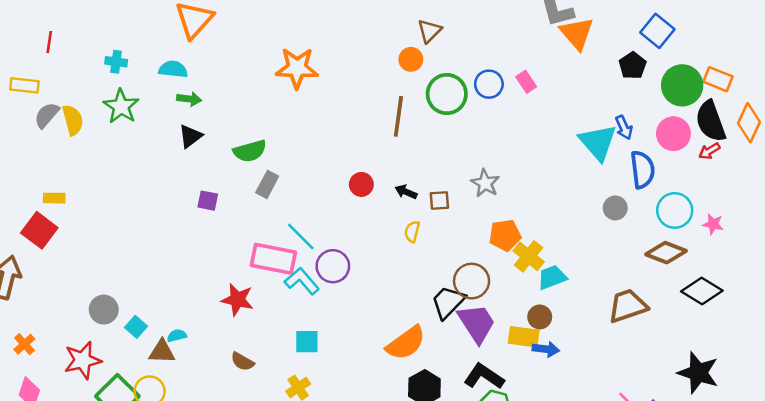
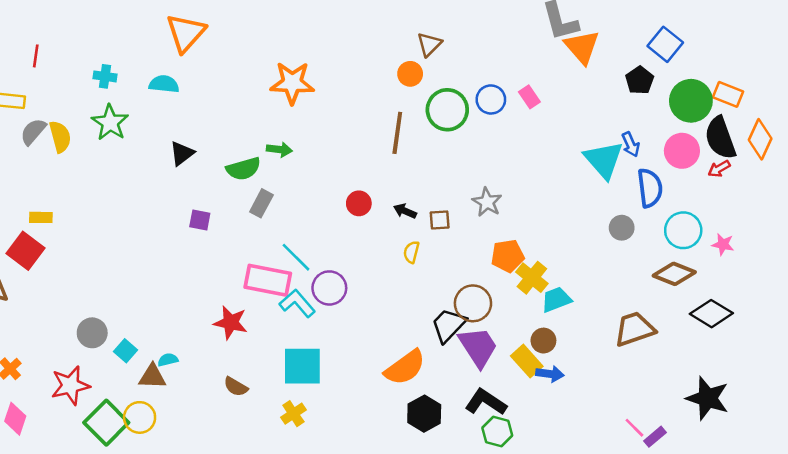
green arrow: (189, 99) -> (279, 149), moved
yellow rectangle: (524, 337) -> (527, 361), turned 40
cyan square: (307, 342) -> (302, 366), size x1.6

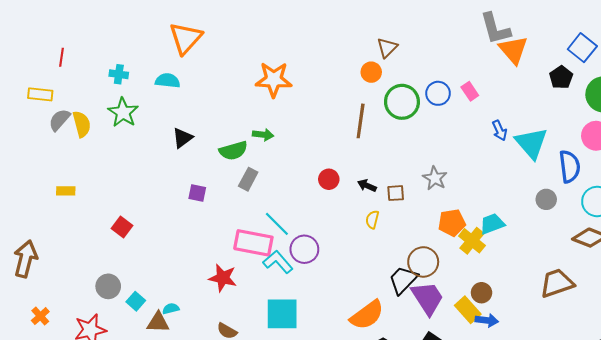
blue arrow: (631, 144) -> (500, 130), moved
red square: (25, 251) -> (122, 227), moved, size x0.7
cyan trapezoid: (556, 300) -> (492, 224), moved

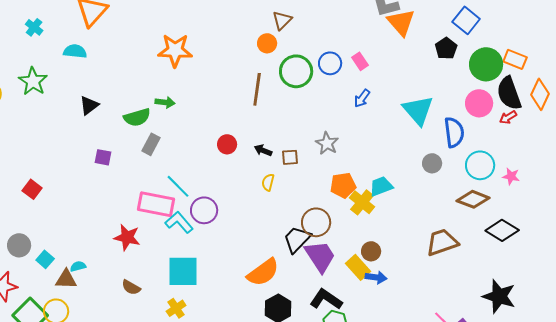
cyan cross: (119, 74) -> (34, 27), moved, turned 30
blue arrow: (500, 130) -> (362, 98), moved, turned 60

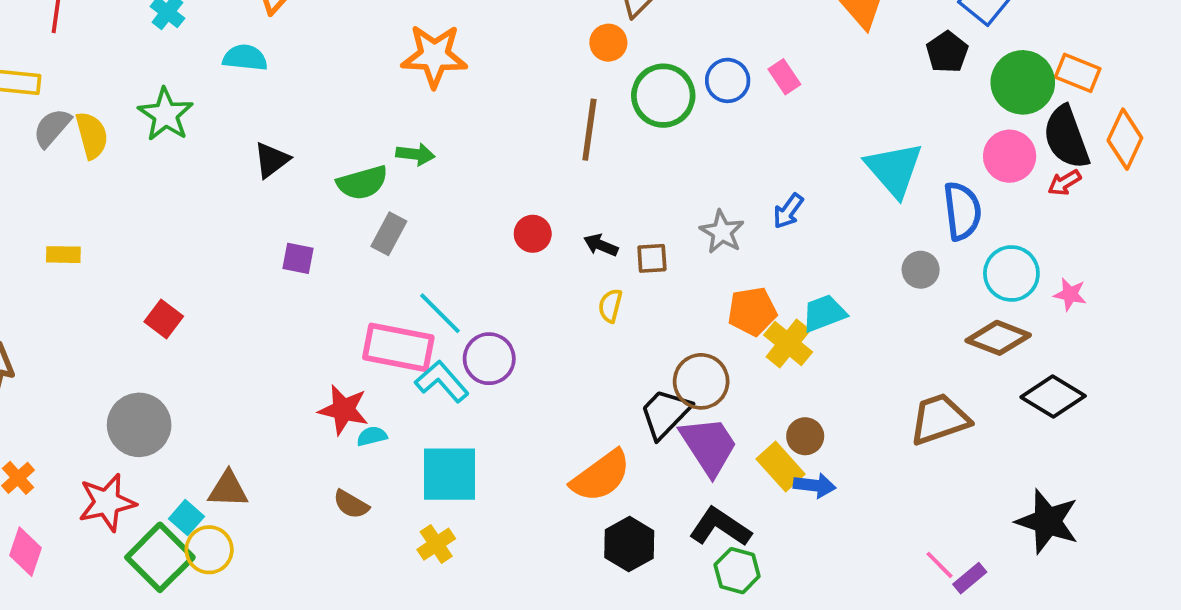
blue arrow: (362, 98) -> (788, 211), moved
gray circle: (19, 245) -> (139, 425), size x1.4
cyan square: (45, 259) -> (186, 518), moved
cyan semicircle: (78, 266) -> (372, 436), moved

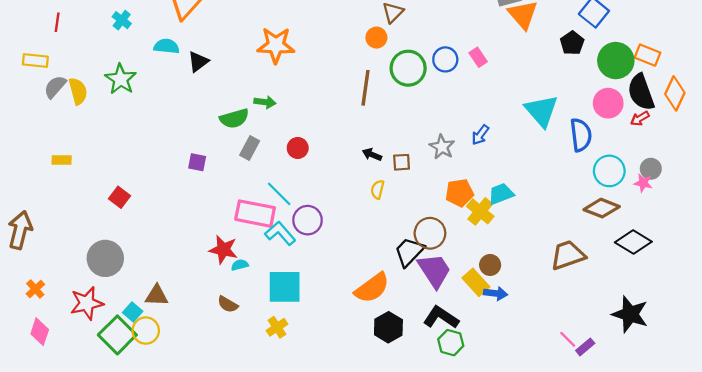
black triangle: (272, 160) -> (198, 62), moved
red circle: (533, 234) -> (298, 148), moved
gray circle: (921, 270) -> (651, 169), moved

